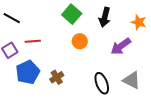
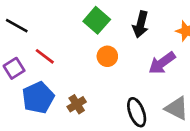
red line: (33, 41) -> (45, 56), turned 42

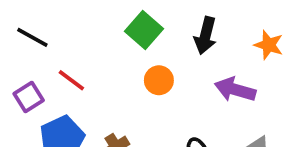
purple arrow: (162, 63) -> (235, 90), turned 52

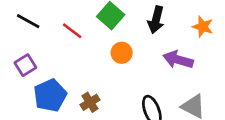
red line: (71, 80) -> (72, 31), moved

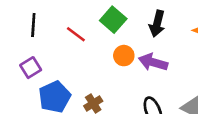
black line: (28, 21) -> (33, 25), turned 65
purple arrow: (178, 60) -> (153, 62), moved

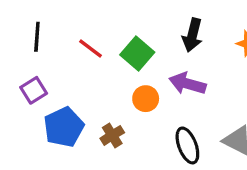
green square: (113, 20) -> (137, 54), moved
orange circle: (124, 56) -> (146, 99), moved

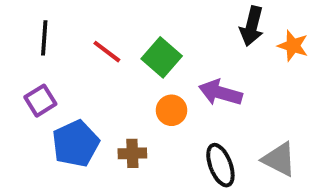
black arrow: (192, 35) -> (252, 26), moved
brown cross: (112, 135) -> (132, 153), turned 30

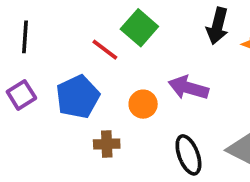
red line: (107, 52) -> (105, 50), moved
green square: (162, 57) -> (139, 28), moved
blue pentagon: (76, 144) -> (78, 97), moved

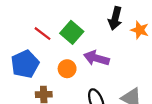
green square: (139, 28) -> (72, 32), moved

